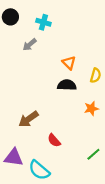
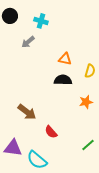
orange triangle: (69, 63) -> (65, 59), turned -32
brown arrow: (29, 119) -> (27, 112), turned -108

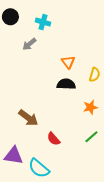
orange triangle: (65, 59) -> (68, 62), turned 40
green line: (88, 145) -> (91, 137), moved

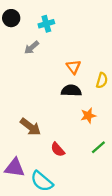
cyan cross: (43, 22) -> (46, 24), turned -32
orange star: (90, 107) -> (88, 116), moved

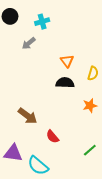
orange star: (88, 116) -> (90, 106), moved
green line: (98, 147) -> (90, 150), moved

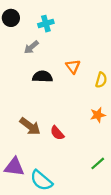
black semicircle: (65, 83) -> (42, 77), moved
red semicircle: (53, 137) -> (57, 133), moved

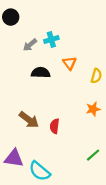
cyan cross: (46, 24) -> (51, 39), moved
red semicircle: (57, 133) -> (55, 126), turned 48

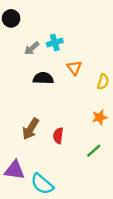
brown arrow: (29, 120) -> (31, 129), turned 84
green line: (93, 155) -> (94, 151), moved

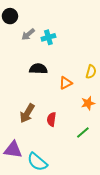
gray arrow: (32, 48) -> (28, 34), moved
orange triangle: (74, 68) -> (66, 83), moved, turned 40

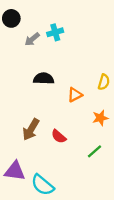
cyan cross: (48, 37) -> (55, 32), moved
red semicircle: (51, 119) -> (59, 136), turned -56

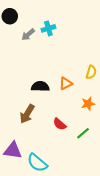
black semicircle: (44, 79) -> (40, 86), moved
red semicircle: (59, 136) -> (60, 124), moved

